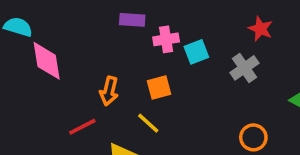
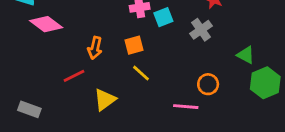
pink diamond: (47, 61) -> (46, 24), turned -44
yellow line: (148, 123) -> (141, 73), moved

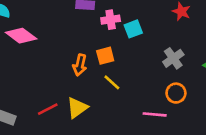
gray cross: (201, 30) -> (173, 58), moved
orange arrow: (95, 48) -> (80, 65), moved
red line: (74, 76) -> (48, 109), moved

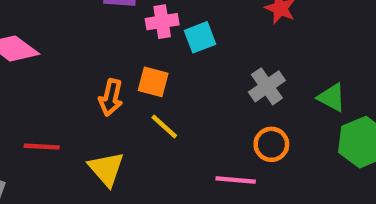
orange square: (105, 56) -> (153, 82), turned 30
yellow triangle: (77, 108) -> (106, 169), turned -35
red line: (48, 109) -> (42, 147), moved, turned 30

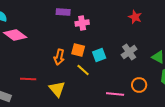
cyan square: (200, 37) -> (99, 55), moved
orange circle: (271, 144) -> (139, 85), moved

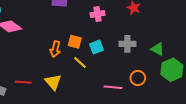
pink cross: (82, 23) -> (98, 14), moved
gray cross: (129, 52) -> (127, 44), turned 35
red line: (28, 79) -> (23, 82), moved

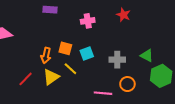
gray cross: (127, 44) -> (117, 60), moved
red line: (23, 82) -> (26, 79), moved, turned -49
yellow triangle: (53, 82) -> (51, 77), moved, turned 36

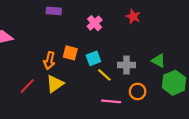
pink cross: (88, 21) -> (95, 23), turned -32
yellow line: (70, 69) -> (104, 75), moved

